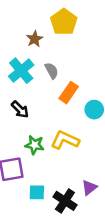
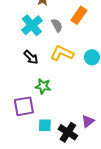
orange rectangle: (69, 93) -> (79, 15), moved
yellow L-shape: (65, 140) -> (62, 53), moved

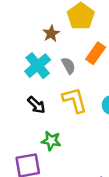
yellow L-shape: (62, 53) -> (75, 100), turned 50

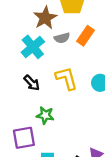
brown star: (51, 33) -> (45, 18), size x1.5
gray semicircle: (68, 66) -> (62, 38), moved, turned 104

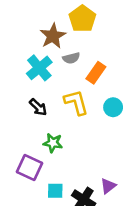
orange rectangle: (86, 36) -> (96, 73), moved
purple square: (24, 138) -> (29, 167), turned 35

